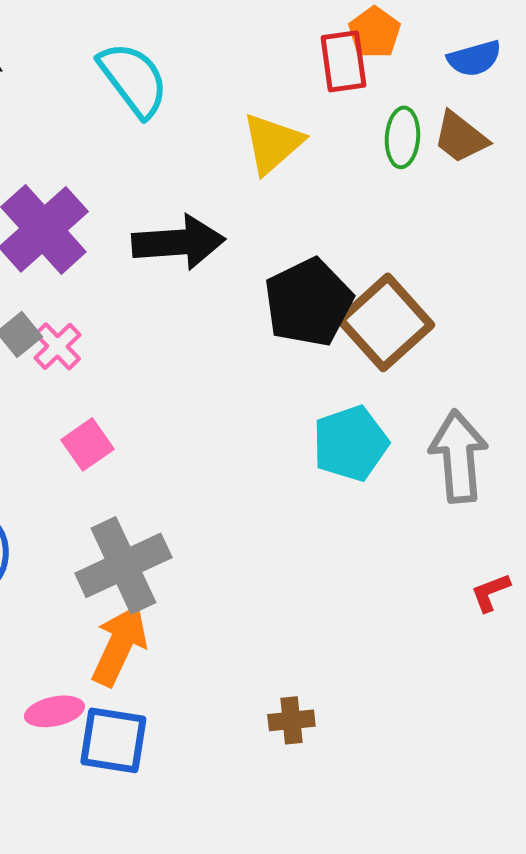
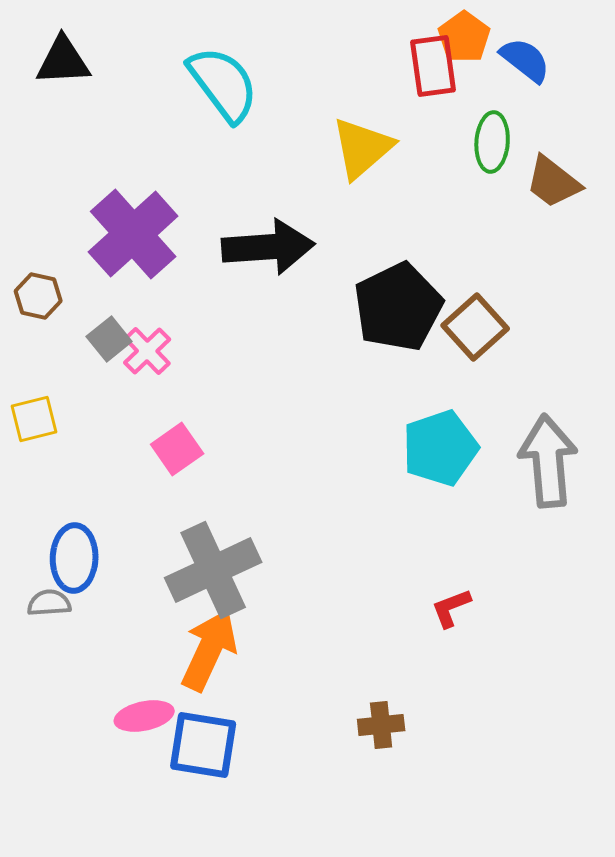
blue semicircle: (474, 58) -> (525, 60), moved, turned -126
brown trapezoid: (460, 137) -> (553, 182), moved
brown square: (385, 322) -> (475, 327), size x0.7
red L-shape: (490, 592) -> (451, 608), moved

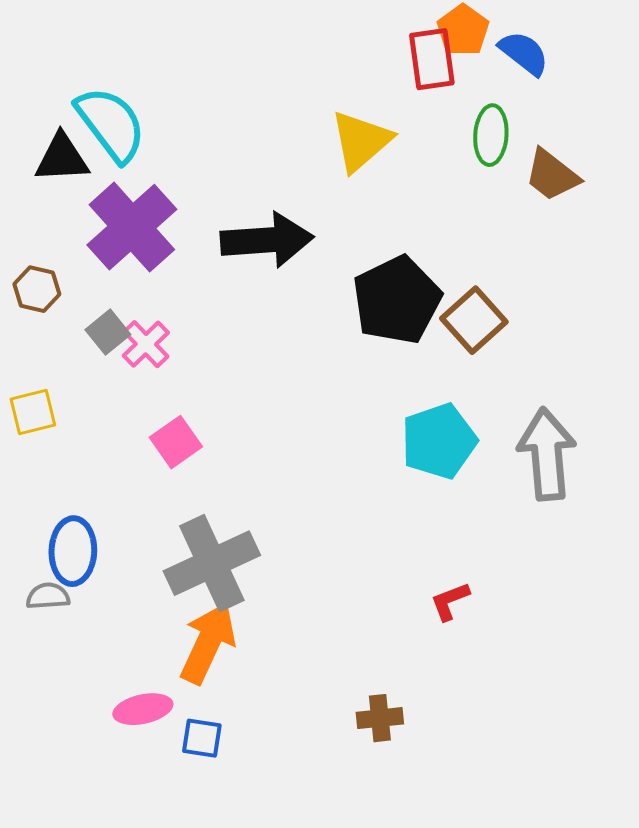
black triangle: (63, 61) -> (62, 158), moved
cyan semicircle: (223, 84) -> (111, 124), moved
blue square: (203, 745) -> (202, 738), size x0.6

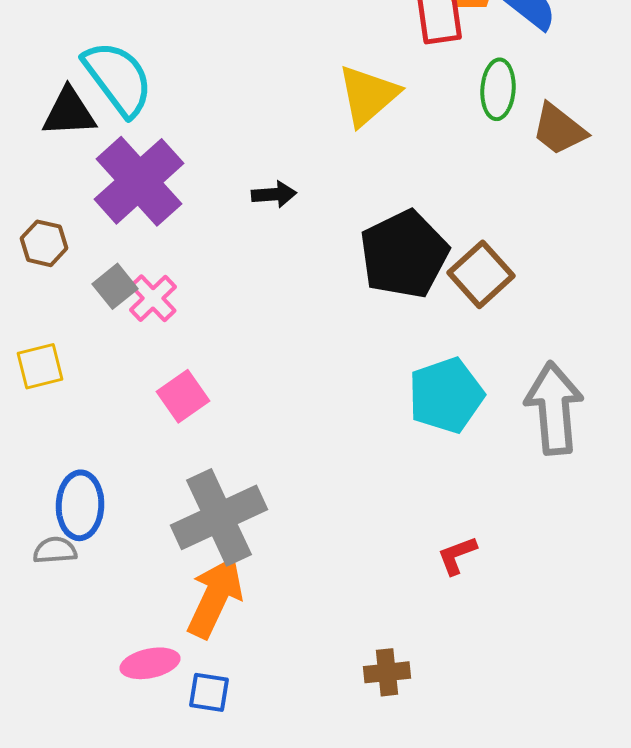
black arrow: (267, 240) -> (274, 194), size x0.5

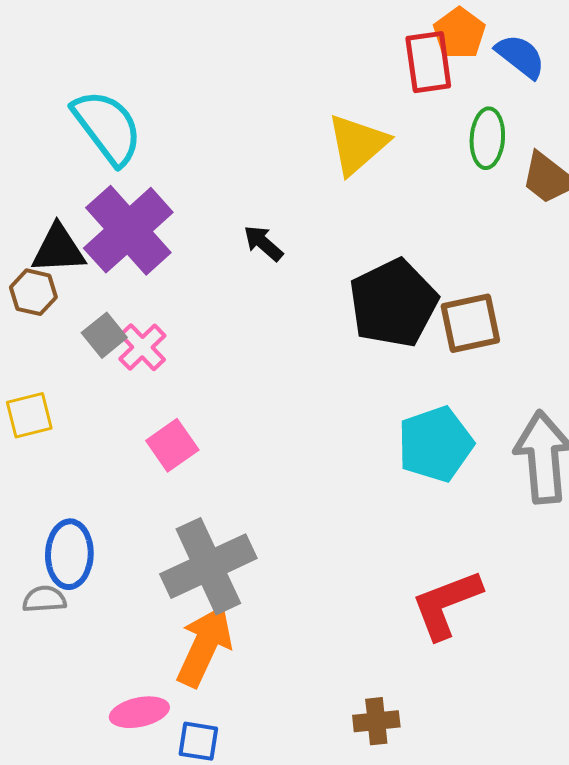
black triangle: (69, 112) -> (58, 249), moved
black arrow: (274, 194) -> (263, 243), turned -135
brown square: (481, 274) -> (470, 323), turned 30
red L-shape: (457, 555) -> (446, 604), size x1.8

